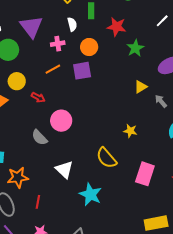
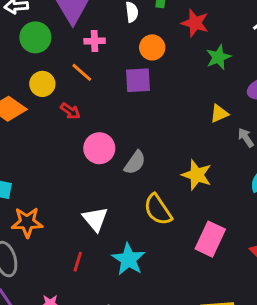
pink cross: (58, 44) -> (95, 41), moved
orange line: (53, 69) -> (82, 72), moved, turned 63
yellow star: (130, 131) -> (197, 175), size x1.5
gray semicircle: (40, 137) -> (135, 163), moved, turned -108
red line: (38, 202) -> (78, 262), moved

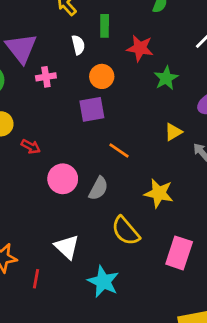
orange line: (82, 72) -> (119, 150), moved
red line: (78, 262) -> (36, 279), moved

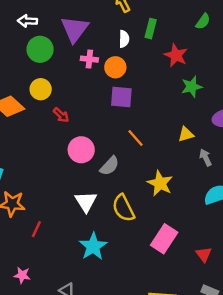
orange circle: (102, 76) -> (115, 67), moved
white triangle: (67, 247) -> (86, 202), moved

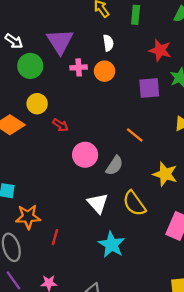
white arrow: (27, 21) -> (14, 41), turned -138
green rectangle: (151, 29) -> (136, 15), moved
purple square: (121, 97) -> (149, 88), moved

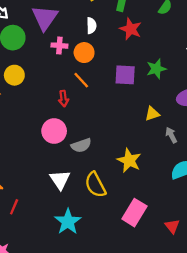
red star: (160, 50) -> (131, 29), moved
red arrow: (61, 125) -> (63, 99), moved, turned 42
orange line: (135, 135) -> (81, 80), moved
gray semicircle: (114, 166) -> (81, 145), turned 30

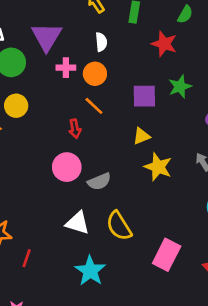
red star: (131, 29) -> (164, 44), moved
yellow triangle: (152, 114) -> (141, 136), moved
yellow star: (129, 160) -> (158, 167), moved
white triangle: (60, 180) -> (78, 223), turned -35

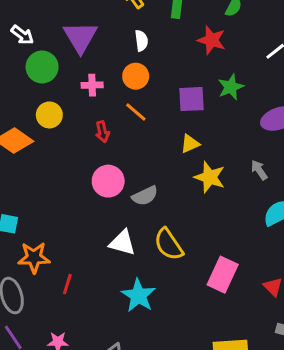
pink cross: (66, 68) -> (92, 85), moved
red arrow: (75, 129) -> (102, 132), moved

